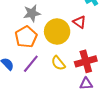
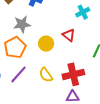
yellow circle: (57, 32) -> (46, 44), size x0.6

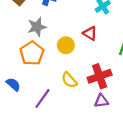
purple line: (19, 74) -> (43, 98), moved

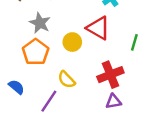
gray star: (37, 27) -> (40, 23), turned -30
red triangle: (90, 33) -> (98, 28), size x1.5
yellow semicircle: (69, 80) -> (66, 80), moved

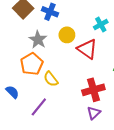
yellow circle: (72, 42) -> (67, 35), moved
yellow semicircle: (66, 80) -> (51, 79), moved
purple triangle: (113, 101) -> (94, 113), turned -40

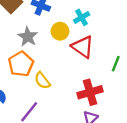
cyan cross: (101, 25) -> (82, 17), moved

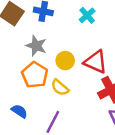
yellow circle: (60, 31) -> (65, 61), moved
red triangle: (83, 47) -> (95, 62), moved

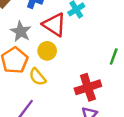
red triangle: (95, 62) -> (54, 25), moved

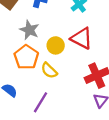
red triangle: (54, 25) -> (82, 38), moved

